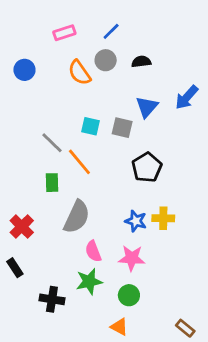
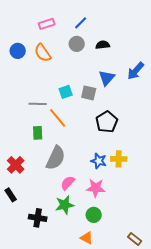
orange semicircle: (79, 73) -> (43, 53), moved
cyan square: (90, 126) -> (66, 92), turned -32
gray line: (52, 143) -> (38, 104), turned -42
pink semicircle: (93, 251) -> (68, 183), turned 63

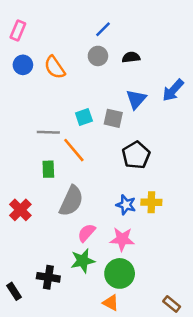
pink rectangle: (47, 24) -> (18, 31), moved, turned -49
black rectangle: (11, 195) -> (14, 291), moved
green circle: (94, 215) -> (120, 273), size x1.5

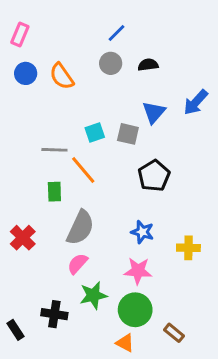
yellow cross: (151, 202) -> (188, 248), moved
pink semicircle: (87, 233) -> (77, 264), moved
brown rectangle: (172, 304) -> (174, 333), moved

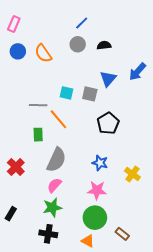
cyan square: (95, 133) -> (67, 93), turned 32
yellow cross: (188, 248) -> (132, 174), turned 35
green star: (93, 295) -> (52, 207), moved
black cross: (54, 314) -> (48, 234), moved
black rectangle: (16, 330) -> (11, 214), moved, turned 64

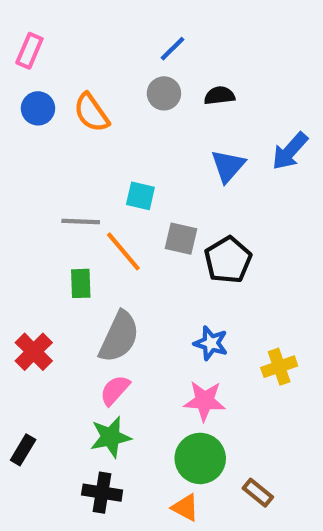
gray square: (90, 94) -> (181, 239), moved
yellow cross: (132, 174) -> (279, 367), turned 35

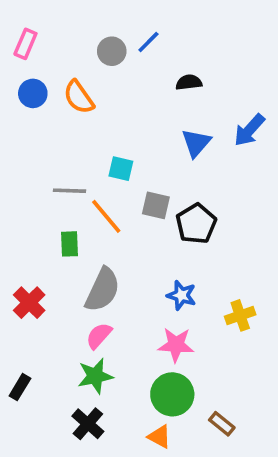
gray circle: (164, 93) -> (112, 51), moved
black cross: (102, 493) -> (88, 424), turned 32

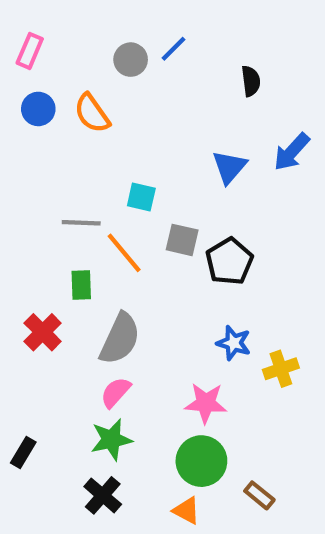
black semicircle: (189, 82) -> (251, 81), moved, turned 90
blue star: (181, 295) -> (234, 343), moved
red cross: (29, 303) -> (43, 332), moved

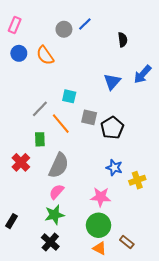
gray line: (81, 223) -> (40, 109), turned -48
orange triangle: (186, 510) -> (100, 248), moved

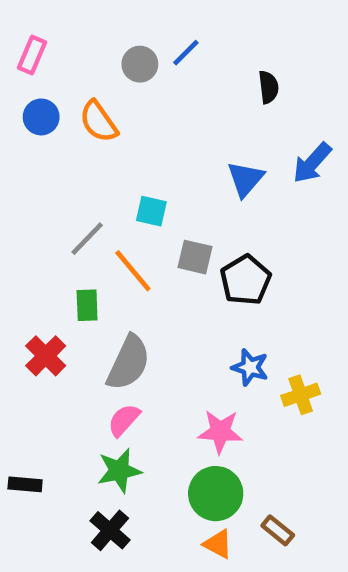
black rectangle: (12, 221) -> (25, 484), turned 64

